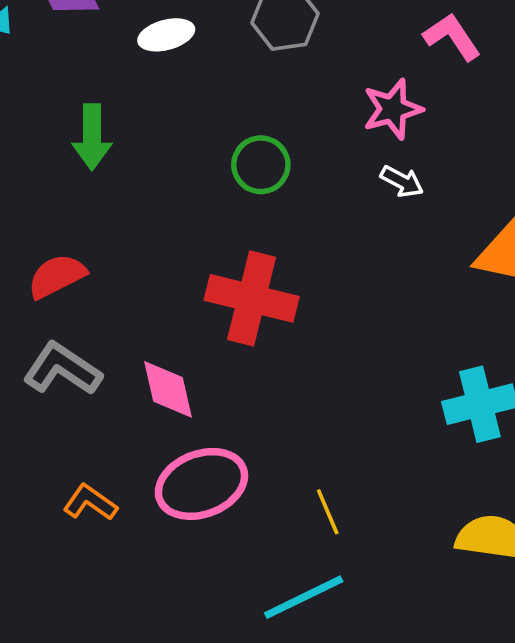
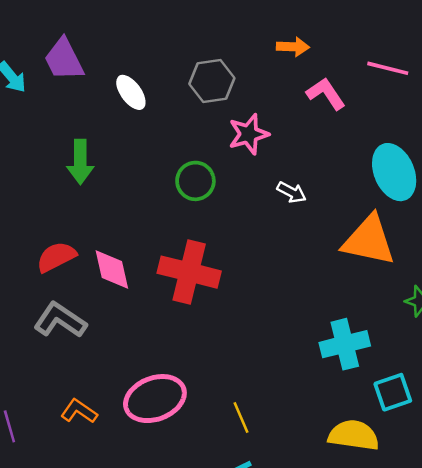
white ellipse: (166, 35) -> (131, 92), turned 69
pink star: (393, 109) -> (249, 134), moved
pink diamond: (168, 389) -> (112, 270), moved

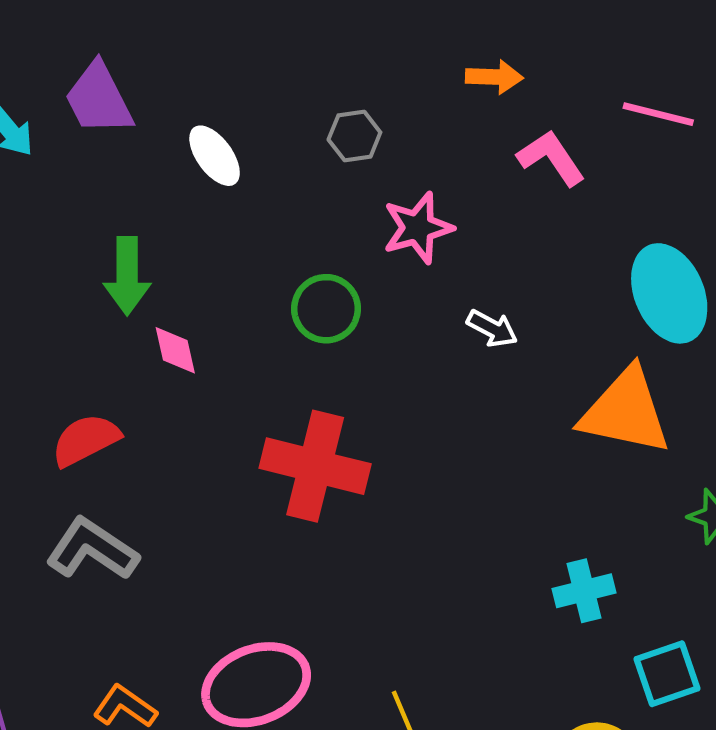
gray hexagon: (212, 81) -> (354, 136), size x0.7
pink diamond: (112, 270) -> (175, 350), moved, size x0.7
cyan cross: (345, 344) -> (584, 591), size x0.7

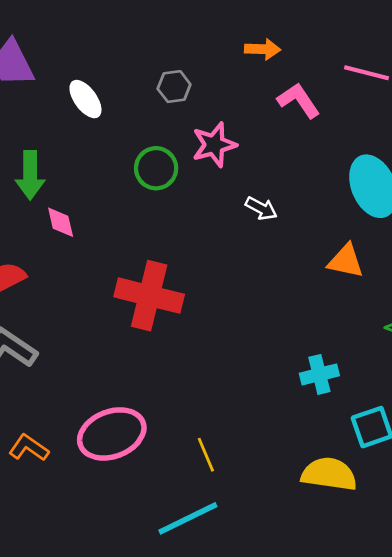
green circle: (326, 309) -> (156, 168), moved
orange triangle: (626, 411) -> (346, 261), size x0.6

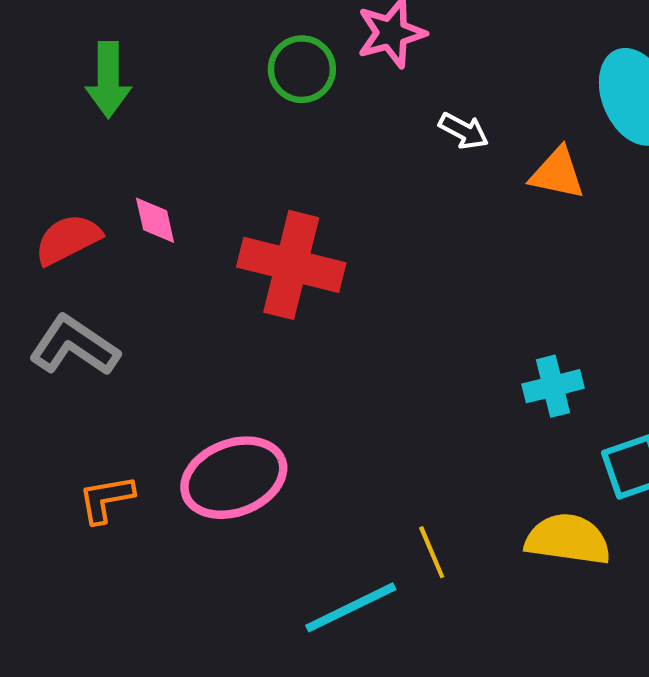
pink diamond: (61, 222) -> (155, 220), moved
orange triangle: (346, 261) -> (557, 173), moved
orange L-shape: (29, 448) -> (106, 499), turned -45
yellow line: (206, 455) -> (432, 552), moved

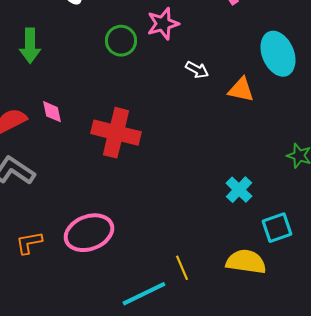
cyan cross: (553, 386) -> (239, 190), turned -32

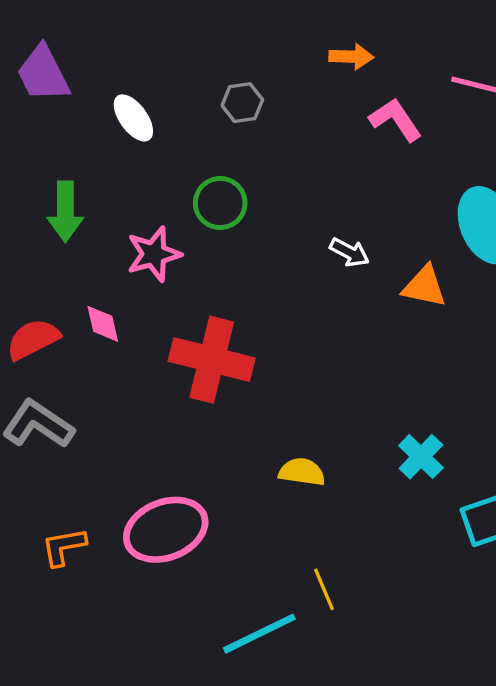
pink star: (163, 24) -> (154, 254), moved
yellow semicircle: (246, 262) -> (302, 472), moved, size x0.7

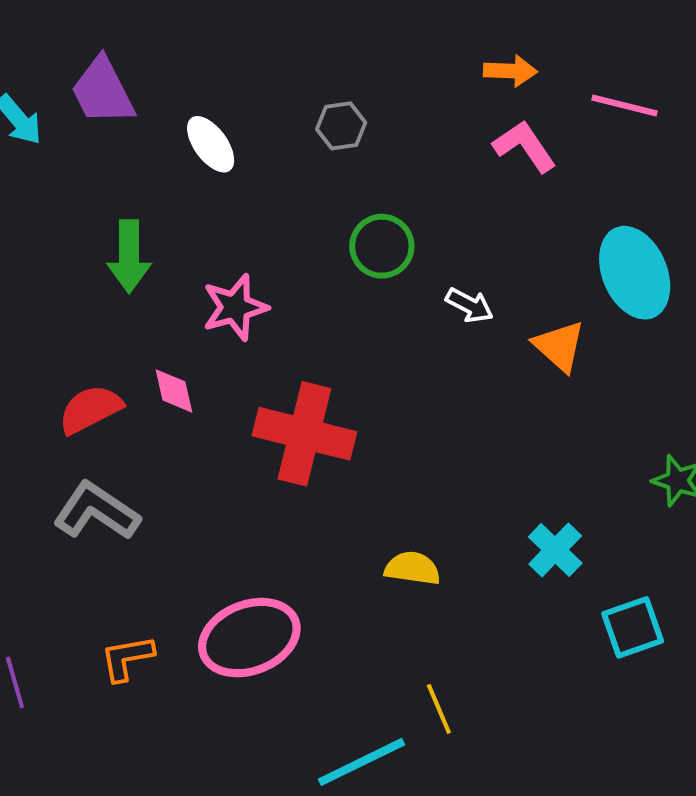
orange arrow: (351, 57) -> (510, 71), moved
green circle: (220, 203) -> (382, 246), moved
orange triangle: (424, 286) -> (559, 346), turned 30

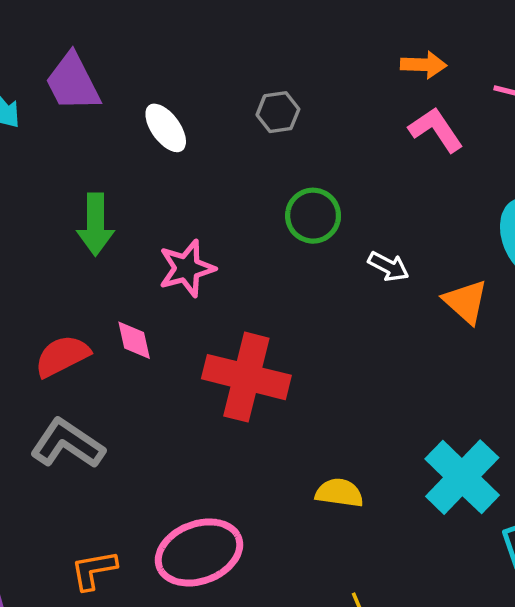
cyan cross: (555, 550) -> (462, 477), size x1.6

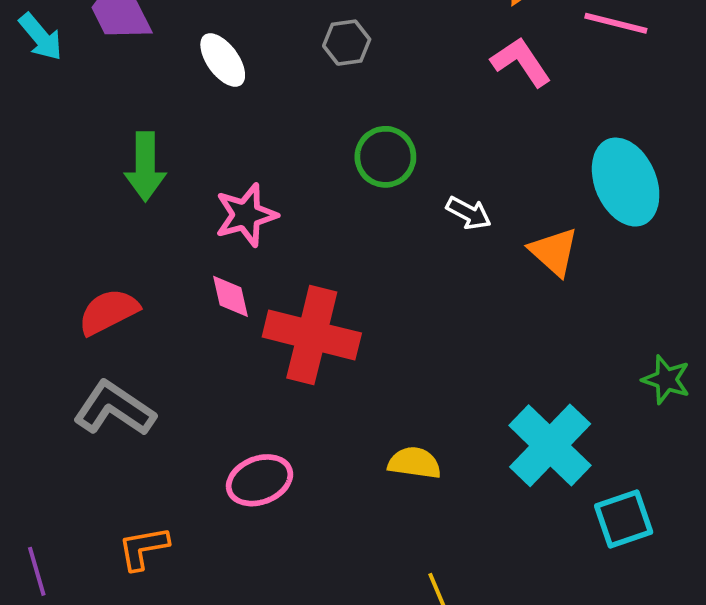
pink diamond: (134, 340) -> (230, 296), moved
pink ellipse: (199, 552) -> (260, 480), moved, size x0.7

